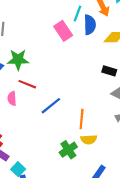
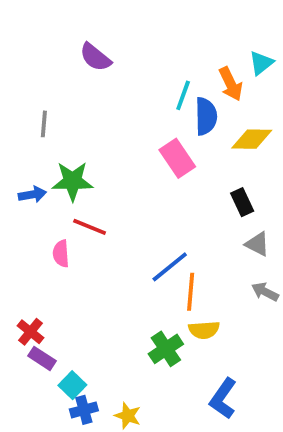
pink rectangle: (63, 31) -> (177, 158), moved
black rectangle: (109, 71) -> (242, 202), turned 48
blue line: (51, 106) -> (170, 267), moved

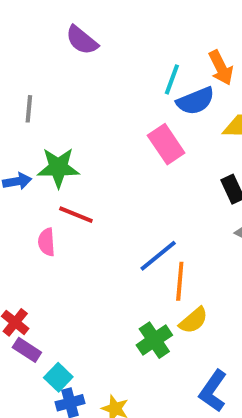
blue semicircle: (206, 116) -> (195, 101), turned 69
yellow semicircle: (204, 330) -> (193, 320), turned -36

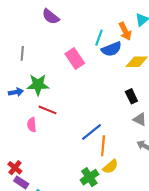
pink rectangle: (166, 144) -> (75, 59), moved

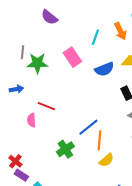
blue semicircle: (111, 49) -> (104, 69), moved
green star: (38, 85) -> (37, 63), moved
green cross: (89, 177) -> (65, 149), moved

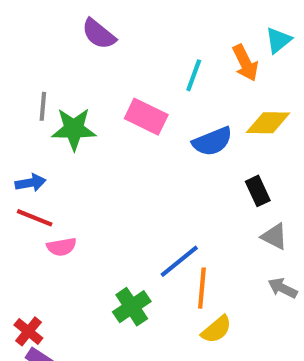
pink rectangle: (72, 57) -> (146, 117), turned -30
red line: (46, 106) -> (35, 218), moved
pink semicircle: (31, 120) -> (61, 247), turned -96

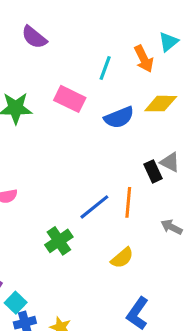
black rectangle: (258, 191) -> (153, 171), moved
gray triangle: (274, 236) -> (170, 162), moved
orange line: (202, 288) -> (128, 202), moved

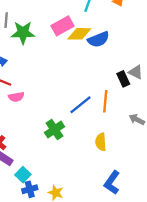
pink rectangle: (70, 99) -> (62, 26), turned -55
yellow diamond: (161, 104) -> (79, 34), moved
yellow semicircle: (122, 258) -> (101, 142), turned 126

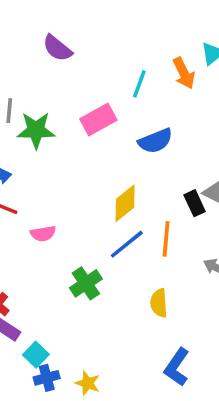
yellow diamond: (79, 34) -> (125, 203), moved, turned -40
pink semicircle: (16, 97) -> (43, 234), moved

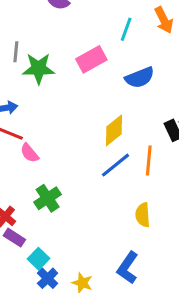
pink semicircle: (43, 234) -> (29, 153), moved, turned 60
green cross: (86, 283) -> (48, 198), moved
blue L-shape: (177, 367) -> (128, 268), moved
blue cross: (47, 378) -> (48, 278), turned -30

